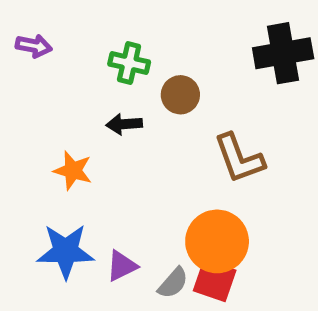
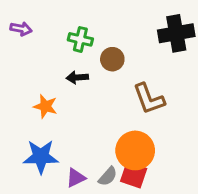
purple triangle: (122, 266) -> (76, 178), moved

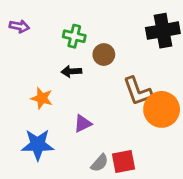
orange circle: (135, 150) -> (162, 109), moved
red square: (134, 175) -> (124, 162), turned -30
purple triangle: (76, 178) -> (83, 124), moved

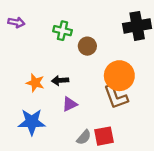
black arrow: (71, 71) -> (60, 80), moved
brown L-shape: (138, 91) -> (116, 97), moved
orange circle: (162, 109) -> (119, 76), moved

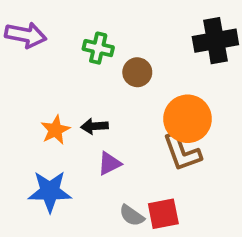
purple arrow: (16, 22) -> (26, 35), size x1.5
orange star: (35, 83) -> (55, 130), turned 30
gray semicircle: (84, 137) -> (132, 216), turned 84

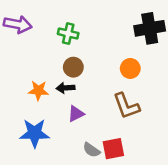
brown circle: (137, 72) -> (73, 67), moved
orange circle: (188, 119) -> (130, 68), moved, size x0.6
orange star: (55, 130) -> (38, 90), turned 30

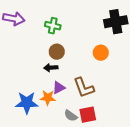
orange star: (38, 90) -> (48, 98), moved
brown L-shape: (126, 106) -> (84, 88), moved

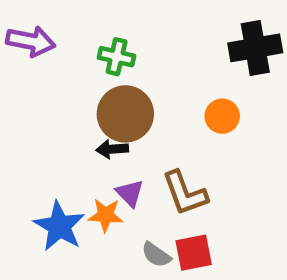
brown circle: (57, 52) -> (125, 114), size x1.6
purple triangle: (59, 88) -> (130, 193), turned -48
blue star: (27, 103) -> (59, 226), turned 30

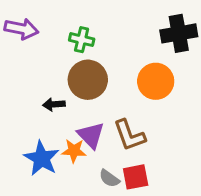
orange circle: (222, 116) -> (156, 81), size x1.5
black arrow: (112, 149) -> (54, 104), moved
purple triangle: (130, 193) -> (91, 135), size x1.4

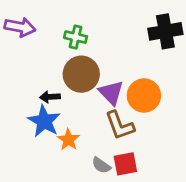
orange circle: (156, 81) -> (144, 95), moved
purple triangle: (91, 135) -> (111, 93), moved
orange star: (74, 151) -> (68, 140), turned 30
blue star: (41, 158) -> (44, 121), moved

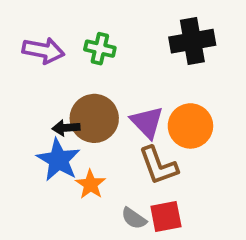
purple arrow: (20, 27) -> (43, 51), moved
black cross: (165, 31) -> (192, 41), moved
brown circle: (81, 74) -> (94, 118), moved

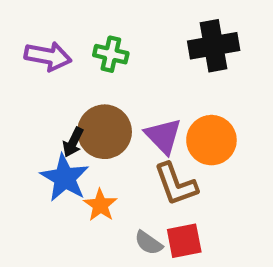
black arrow: (66, 128) -> (73, 142), turned -60

